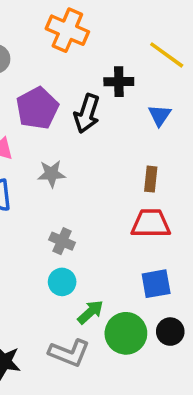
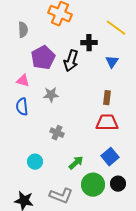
cyan circle: (62, 282) -> (35, 162), moved
blue square: (156, 284) -> (110, 157), turned -30
green arrow: (90, 312) -> (76, 163), moved

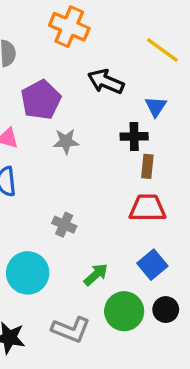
black cross: (89, 43) -> (134, 136), moved
black arrow: (71, 61) -> (106, 82), moved, turned 95
gray star: (51, 95) -> (66, 141), moved
cyan circle: (35, 162) -> (28, 273), size x1.6

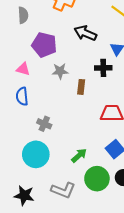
purple pentagon: (41, 100) -> (44, 45), turned -30
brown rectangle: (147, 166) -> (81, 87), moved
gray cross: (64, 225) -> (44, 124), moved

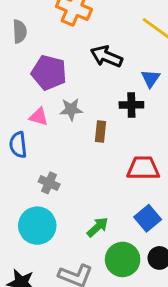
pink triangle: (23, 69) -> (39, 117), moved

